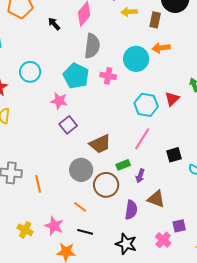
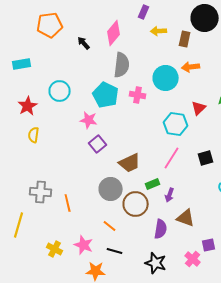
red triangle: (172, 99) -> (199, 108), moved
black square: (174, 155) -> (206, 158), moved

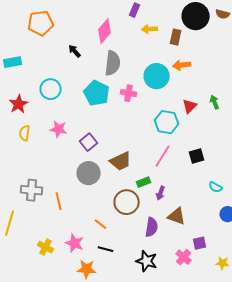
black arrow: (84, 43) -> (75, 51), moved
pink star: (89, 120) -> (59, 129), moved
gray circle: (111, 189) -> (89, 173), moved

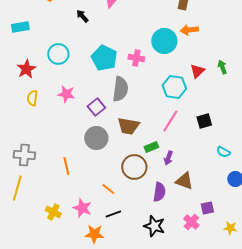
gray semicircle: (113, 63) -> (120, 89), moved
brown trapezoid: (121, 161) -> (128, 126), turned 35
gray cross: (32, 190) -> (24, 155), moved
black line: (106, 249) -> (113, 214), turned -35

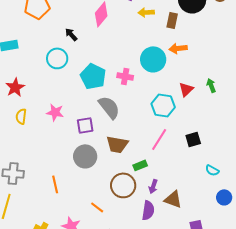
cyan circle: (58, 54) -> (57, 58), moved
gray semicircle: (120, 89) -> (109, 107), turned -45
purple square: (96, 107) -> (85, 125), turned 30
purple arrow: (168, 158) -> (153, 186), moved

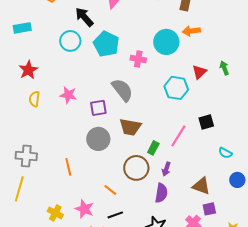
black arrow: (71, 34) -> (84, 17), size x1.5
cyan pentagon: (93, 76) -> (106, 44), moved
pink line: (159, 139) -> (178, 136), moved
green rectangle: (140, 165) -> (153, 148), turned -40
brown triangle: (173, 199) -> (201, 186), moved

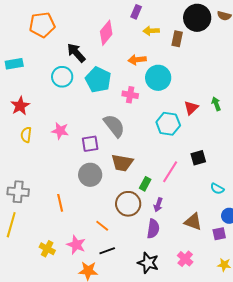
orange arrow: (191, 31) -> (137, 60), moved
purple square: (209, 209) -> (219, 234), moved

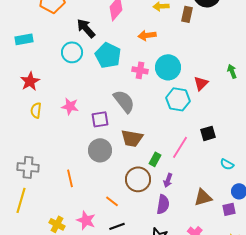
cyan circle: (158, 78) -> (168, 67), moved
green arrow: (216, 104) -> (232, 71), moved
brown triangle: (193, 222) -> (203, 197), turned -36

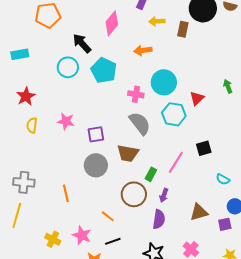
pink cross: (140, 70) -> (136, 94), moved
gray semicircle: (124, 101) -> (140, 123), moved

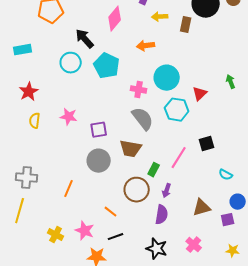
orange line: (66, 193) -> (69, 189), turned 36

